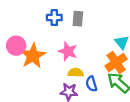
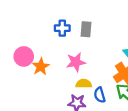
pink star: (68, 51) -> (76, 62), turned -30
orange star: (33, 56) -> (41, 67), size x0.7

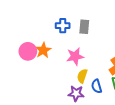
orange star: (41, 67) -> (43, 50), moved
yellow semicircle: (84, 84) -> (82, 76), turned -72

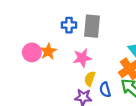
gray rectangle: (84, 27) -> (92, 26), size x1.5

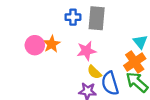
yellow semicircle: (90, 79) -> (94, 72), turned -64
blue semicircle: (105, 90) -> (110, 83), size x1.5

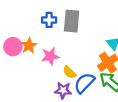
pink star: (86, 51) -> (50, 56), moved
blue semicircle: (110, 83) -> (84, 83), turned 60

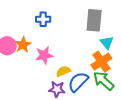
gray rectangle: (72, 21) -> (94, 20), moved
yellow semicircle: (69, 72) -> (63, 71), turned 112

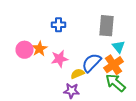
blue semicircle: (78, 82) -> (92, 63), moved

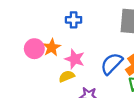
pink star: (60, 59) -> (75, 59), turned 30
yellow semicircle: (78, 74) -> (67, 76), moved

